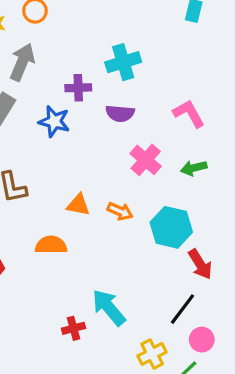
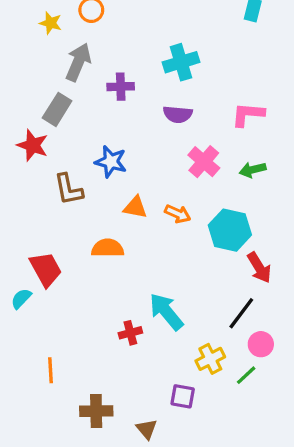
purple cross: (78, 88) -> (121, 87), moved
pink L-shape: (189, 113) -> (248, 114), turned -56
blue star: (54, 121) -> (111, 162), moved

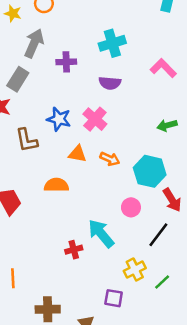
pink L-shape: (248, 114) -> (163, 68), moved, turned 40
pink cross: (204, 162) -> (95, 119), moved
pink circle: (261, 344) -> (131, 207), moved

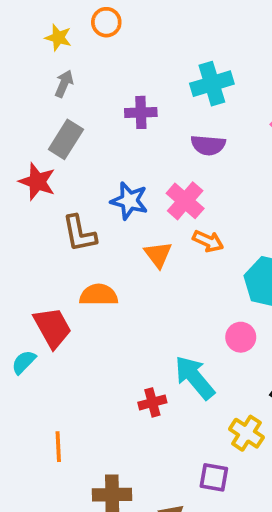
gray arrow: (34, 43) -> (64, 84), moved, size x0.6
orange triangle: (78, 154) -> (158, 255), turned 42
orange arrow: (110, 159) -> (208, 241), moved
orange semicircle: (56, 185) -> (99, 295), moved
yellow cross: (135, 270) -> (246, 433), turned -30

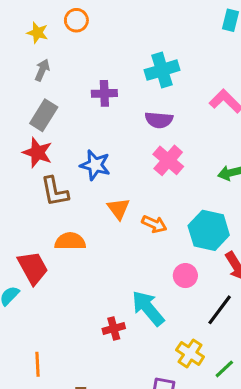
red star: (37, 182) -> (37, 153), moved
pink cross: (185, 201) -> (168, 160), moved
orange arrow: (208, 241) -> (154, 224), moved

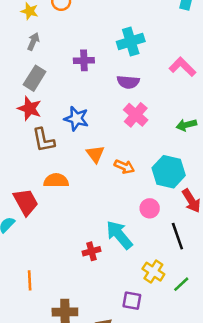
black line: (220, 310) -> (177, 236), turned -56

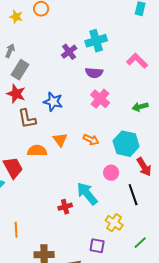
gray arrow: (33, 42) -> (10, 51), moved
purple cross: (84, 60) -> (69, 52), moved, turned -35
orange triangle: (95, 154) -> (60, 140), moved
green line: (181, 284) -> (140, 243), moved

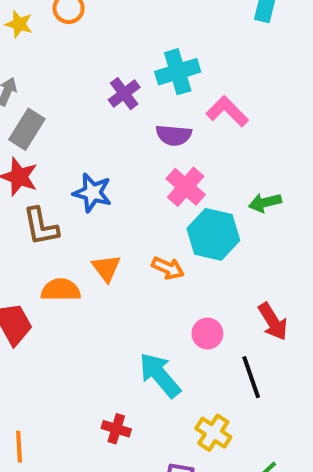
pink L-shape: (137, 61) -> (227, 111), moved
cyan hexagon: (126, 144) -> (213, 234), moved
red cross: (65, 207) -> (116, 429), moved, turned 32

